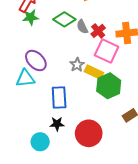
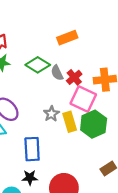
yellow rectangle: (94, 72) -> (70, 122), turned 48
green hexagon: (109, 86) -> (94, 124), moved

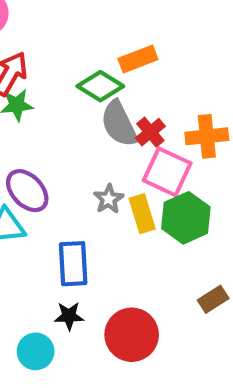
green diamond: (38, 65) -> (100, 86), moved
gray semicircle: (57, 73) -> (119, 124), size x1.6

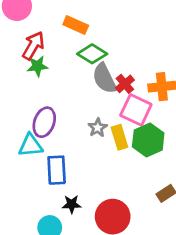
orange rectangle: (138, 59) -> (76, 25), moved, turned 45
purple ellipse: (27, 191) -> (44, 122), turned 64
blue rectangle: (73, 264) -> (57, 170), moved

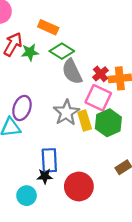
green star: (37, 66) -> (30, 52), moved
red cross: (125, 84) -> (100, 74), moved
gray star: (98, 128) -> (66, 113), size x1.6
blue rectangle: (57, 170) -> (49, 160), moved

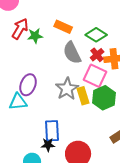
orange rectangle: (48, 27) -> (63, 27), moved
green diamond: (62, 51) -> (96, 35), moved

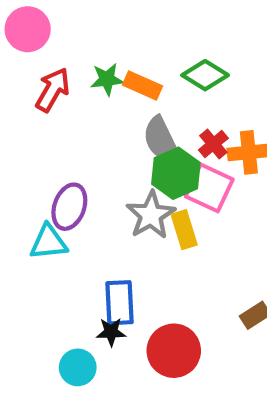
green diamond: (96, 35) -> (205, 75), moved
green star: (35, 36) -> (107, 79), moved
green hexagon: (104, 98) -> (176, 173), moved

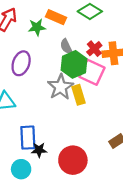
green star: (107, 79) -> (37, 27), moved
gray semicircle: (161, 140) -> (66, 46), size x0.6
purple ellipse: (69, 207) -> (21, 63), moved
blue rectangle: (119, 303) -> (28, 138), moved

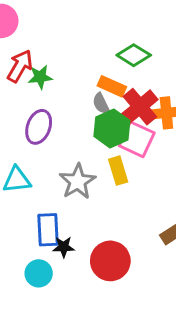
orange rectangle: (56, 17) -> (112, 86), moved
green star: (37, 27) -> (40, 77), moved
red cross: (94, 49) -> (140, 107), size x1.6
gray star: (61, 87) -> (78, 181), moved

